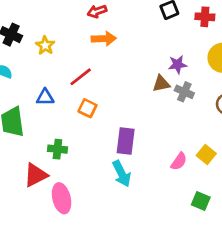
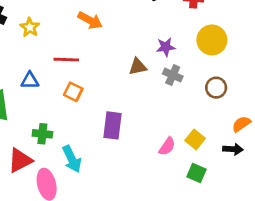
orange arrow: (104, 39) -> (90, 20), turned 30
red line: (81, 77) -> (66, 60), turned 40
brown triangle: (161, 84) -> (138, 67), moved
cyan arrow: (122, 174) -> (72, 159), moved
green square: (201, 201) -> (196, 173), moved

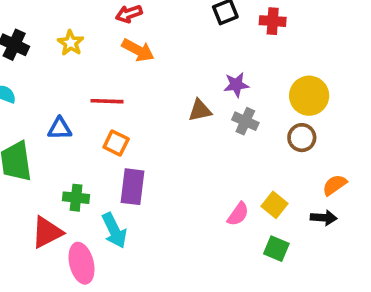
yellow star: (30, 27) -> (71, 43), moved
yellow circle: (212, 40) -> (309, 96), moved
purple rectangle: (112, 125) -> (132, 187), moved

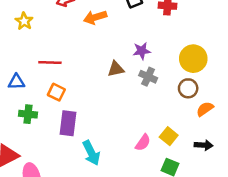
orange arrow: (138, 50) -> (95, 17), moved, turned 135
orange semicircle: (335, 185) -> (205, 109), moved
green cross: (76, 198) -> (28, 114), moved
cyan arrow: (114, 230) -> (91, 153), moved

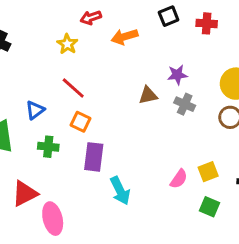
yellow star: (24, 21) -> (67, 44), moved
red line: (50, 62) -> (73, 88), turned 40
blue triangle: (16, 82) -> (35, 110), turned -36
yellow square: (169, 136) -> (208, 172), turned 30

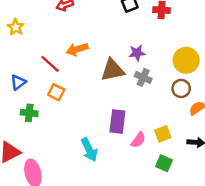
orange arrow: (125, 37) -> (77, 49), moved
yellow star: (67, 44) -> (16, 27), moved
brown triangle: (148, 95) -> (113, 70), size x1.5
purple rectangle: (94, 157) -> (117, 122), moved

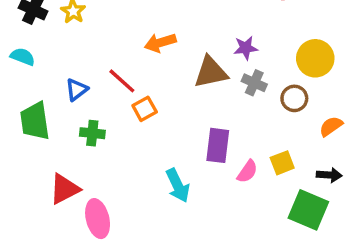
red line: (50, 64) -> (122, 81), moved
brown circle: (181, 88) -> (294, 98), moved
orange square: (56, 92) -> (145, 109), moved, turned 35
green square: (164, 163) -> (308, 210), moved, size x1.6

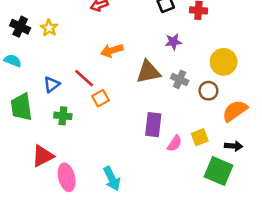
purple star: (246, 48) -> (173, 42), moved
orange semicircle: (331, 126) -> (235, 111), size x1.5
cyan arrow: (178, 185) -> (112, 179), moved

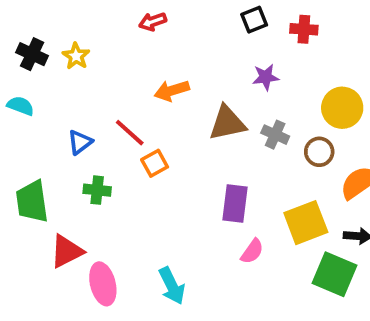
green trapezoid: (21, 107) -> (32, 202), moved
yellow square: (200, 137) -> (306, 223), size x1.6
pink semicircle: (175, 143) -> (252, 251), moved

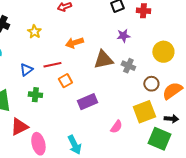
yellow star: (76, 56) -> (34, 32), moved
red line: (130, 133) -> (52, 65), turned -54
brown circle: (319, 152) -> (151, 84), moved
purple rectangle: (235, 203) -> (87, 102), moved, turned 60

